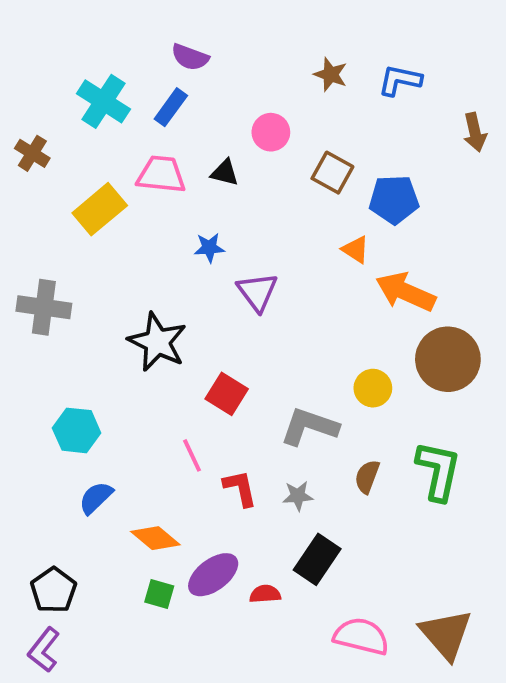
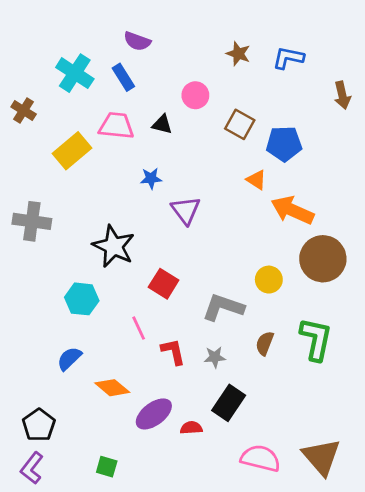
blue rectangle: (171, 107) -> (123, 77), turned -68
cyan hexagon: (77, 430) -> (82, 299), moved
green square: (159, 594) -> (107, 467), moved

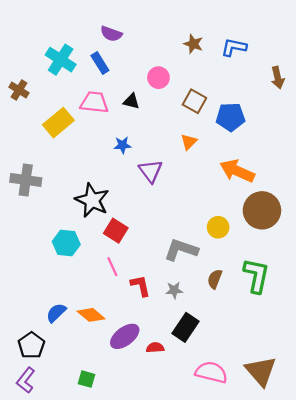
orange triangle: (256, 180) -> (189, 142), moved, turned 42
red square: (164, 284) -> (116, 231), moved
blue semicircle: (69, 359) -> (56, 313), moved

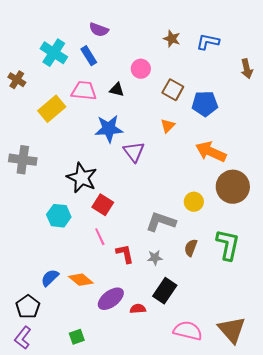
blue star: (122, 145) -> (109, 129), size x1.8
green square: (86, 379) -> (77, 337), turned -35

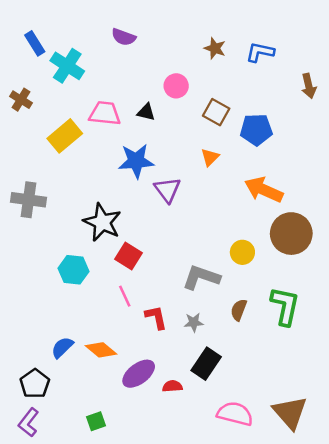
blue rectangle: (89, 56) -> (35, 43), moved

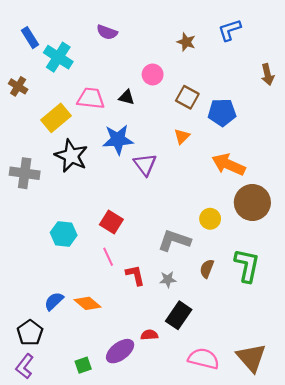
blue L-shape: (260, 52) -> (230, 30), moved, turned -30
black star: (102, 222) -> (71, 156), moved
purple ellipse: (139, 374) -> (120, 351), moved

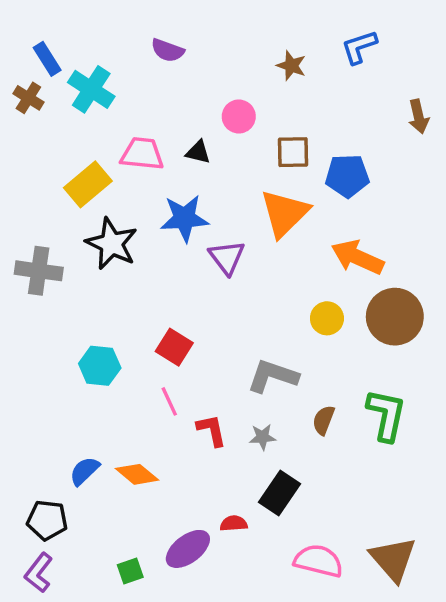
brown cross: (18, 86) -> (28, 98), moved
brown square: (187, 97) -> (293, 152), turned -30
orange triangle: (182, 136) -> (285, 213), size x2.0
yellow circle: (210, 219) -> (327, 318), moved
black pentagon: (30, 333) -> (47, 520), turned -30

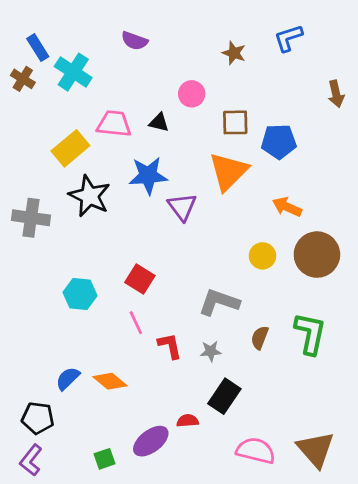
orange arrow: (357, 257) -> (287, 207), size x0.7

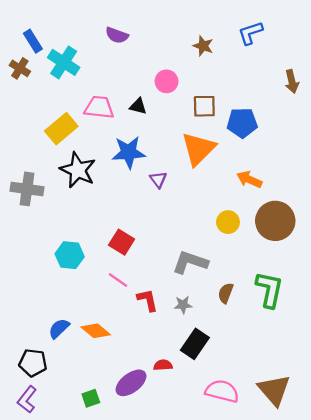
purple triangle: (182, 207) -> (158, 180), size x0.7
pink line: (136, 323) -> (118, 280), turned -30

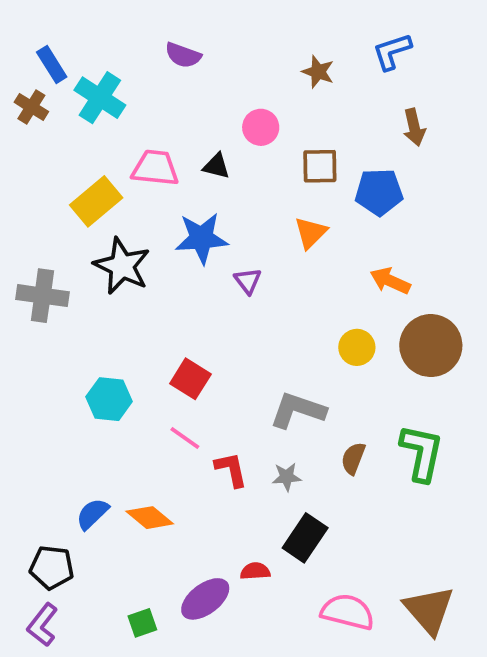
brown arrow: (292, 81) -> (414, 127), moved
orange triangle: (198, 149) -> (311, 233), size x0.6

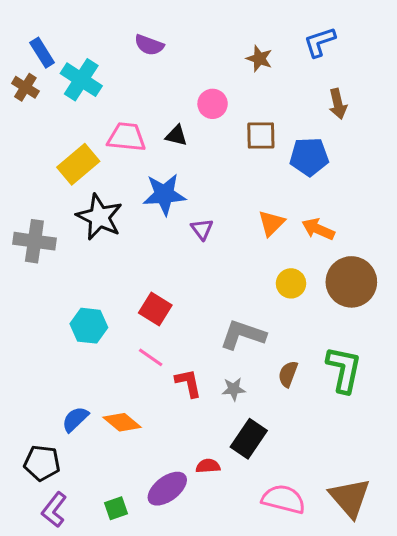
orange triangle: (311, 233) -> (271, 223), moved
purple L-shape: (42, 625) -> (54, 510), moved

